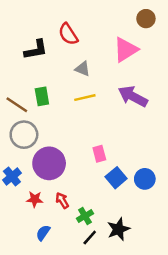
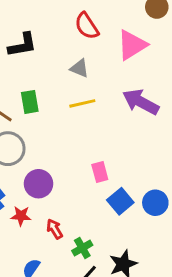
red semicircle: (68, 34) -> (87, 26), moved
purple circle: (49, 163) -> (39, 184), size x0.7
red star: (35, 199) -> (21, 216), moved

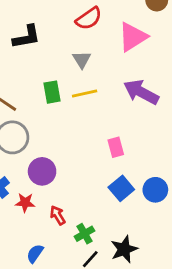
red semicircle: (87, 26) -> (89, 18), turned -92
gray triangle: (79, 68) -> (82, 60), turned 36
green rectangle: (30, 102) -> (52, 92), moved
pink rectangle: (100, 172) -> (116, 147), moved

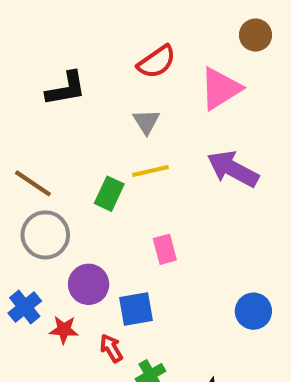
green rectangle: (52, 92) -> (109, 194), moved, turned 35
pink rectangle: (116, 147) -> (165, 249), moved
blue square: (121, 188) -> (136, 309), moved, turned 30

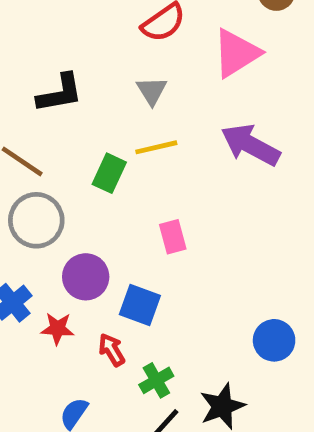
black L-shape: (66, 89) -> (60, 93), moved
blue square: (136, 309) -> (140, 305), turned 30
blue circle: (253, 311) -> (274, 340), moved

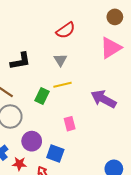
pink triangle: (236, 53) -> (111, 48), moved
purple arrow: (251, 145) -> (104, 99), moved

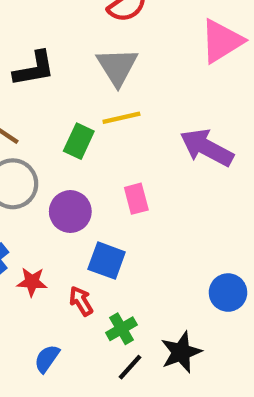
gray triangle: (60, 60) -> (117, 67), size x1.5
purple circle: (32, 141) -> (70, 212), moved

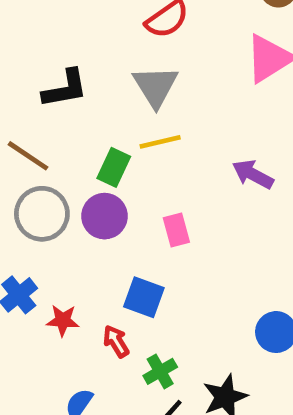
purple arrow: (207, 148) -> (253, 174), size x0.7
purple circle: (70, 212) -> (104, 216), moved

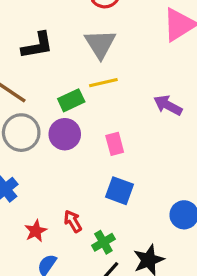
green rectangle: (114, 167) -> (71, 100), turned 40
blue square: (144, 297) -> (120, 191), moved
red star: (63, 320) -> (36, 231), moved, turned -30

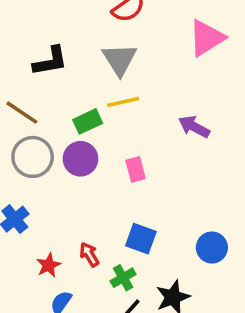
blue square: (120, 191) -> (141, 239), moved

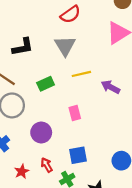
yellow line: (123, 102) -> (81, 74), moved
purple circle: (80, 159) -> (41, 132), moved
blue square: (141, 239) -> (78, 155), turned -30

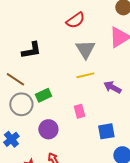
gray triangle: (65, 46) -> (85, 49), moved
green rectangle: (46, 84) -> (43, 95), moved
blue square: (78, 155) -> (106, 131), moved

